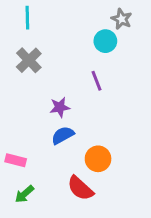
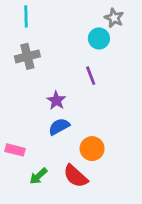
gray cross: (29, 60) -> (27, 56), turned 30
purple star: (60, 107) -> (56, 100), turned -30
green arrow: (24, 194) -> (38, 176), moved

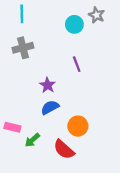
cyan circle: (99, 38) -> (74, 24), moved
green arrow: (38, 176) -> (32, 140), moved

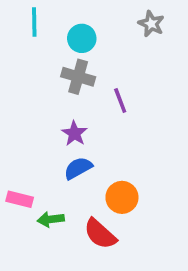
cyan circle: (74, 24) -> (82, 38), moved
gray cross: (23, 48) -> (78, 77), moved, turned 30
green arrow: (32, 140) -> (51, 219), turned 35

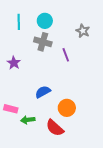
cyan line: (34, 22) -> (19, 22), moved
gray star: (151, 24) -> (83, 31), moved
purple star: (74, 133) -> (14, 63), moved

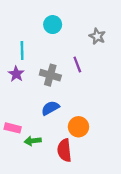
cyan line: (19, 22) -> (22, 50), moved
gray cross: (43, 42) -> (50, 75), moved
red semicircle: (55, 128) -> (64, 150), turned 42

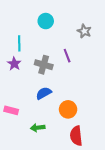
green arrow: (33, 141) -> (38, 128), moved
red semicircle: (64, 150) -> (76, 136), moved

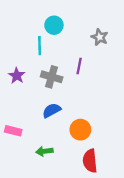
cyan line: (19, 43) -> (40, 46), moved
purple line: (67, 56) -> (79, 66), turned 32

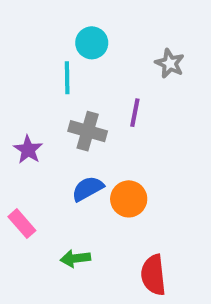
purple star: (17, 76) -> (28, 150), moved
orange circle: (80, 130) -> (129, 199), moved
pink rectangle: (13, 131) -> (22, 224), turned 35

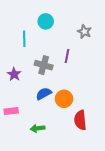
cyan line: (67, 78) -> (24, 39), moved
pink rectangle: (22, 224) -> (11, 111), turned -56
red semicircle: (153, 275) -> (80, 120), moved

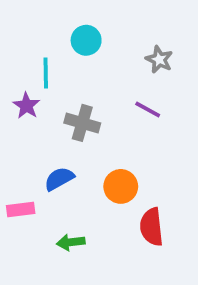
purple line: (67, 56) -> (148, 110), moved, turned -72
purple star: (14, 74) -> (26, 106), moved
blue semicircle: (44, 94) -> (59, 179), moved

